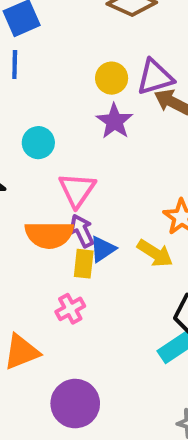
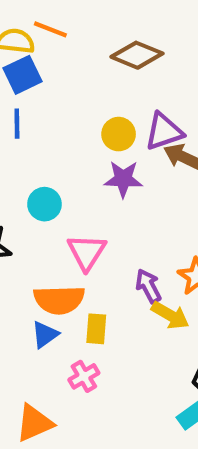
purple star: (115, 121) -> (123, 179), turned -30
purple arrow: (82, 231) -> (148, 286), moved
blue triangle: (103, 249) -> (45, 335), moved

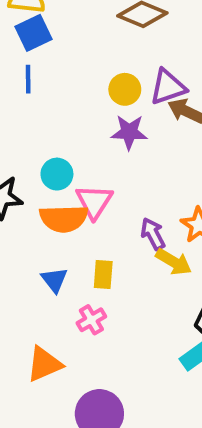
cyan circle: (44, 204) -> (57, 174), moved
orange semicircle: (59, 300) -> (64, 219), moved
blue triangle: (45, 335) -> (54, 280), turned -32

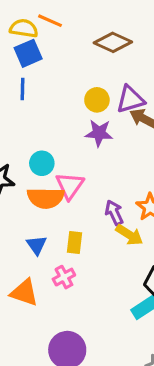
orange triangle: (44, 364) -> (24, 293), moved, turned 40

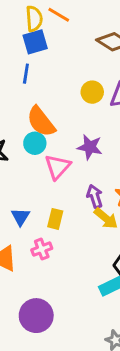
yellow semicircle: (24, 28) -> (34, 19), turned 70
purple star: (99, 133) -> (90, 147), moved
orange semicircle: (46, 198) -> (41, 122), moved, turned 44

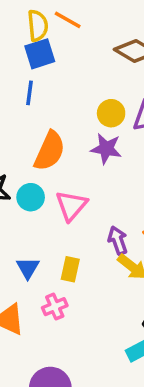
orange semicircle: (41, 122) -> (50, 151), turned -116
cyan circle: (35, 143) -> (31, 197), moved
purple star: (90, 147) -> (106, 149), moved

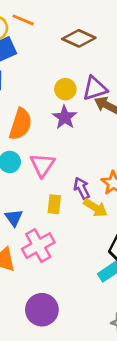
purple star: (106, 149) -> (65, 117), turned 30
yellow rectangle: (70, 269) -> (54, 204), moved
pink cross: (55, 307) -> (38, 246), size x1.6

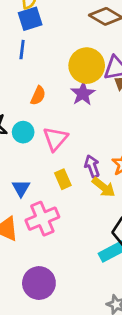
yellow circle: (65, 89) -> (87, 66), size x1.6
orange semicircle: (21, 124) -> (38, 96), size x0.6
yellow rectangle: (54, 204) -> (63, 179), turned -36

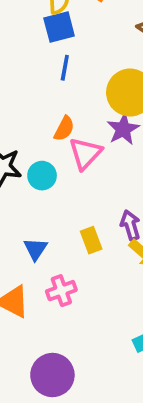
blue line: (22, 50) -> (65, 68), moved
pink triangle: (55, 139) -> (85, 153), moved
pink cross: (42, 219) -> (61, 291), size x0.7

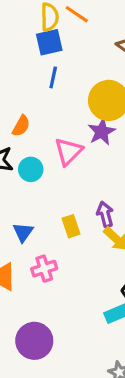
orange semicircle: (64, 129) -> (21, 126), moved

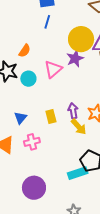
purple circle: (34, 341) -> (34, 188), moved

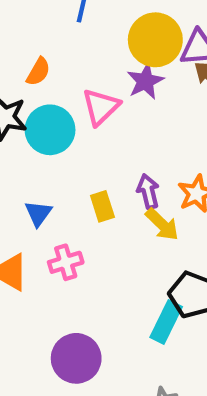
cyan circle: (28, 79) -> (50, 130), size x1.5
cyan rectangle: (78, 173) -> (166, 322), turned -42

